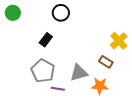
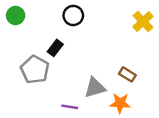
yellow cross: (119, 41) -> (143, 21), moved
gray pentagon: (43, 71) -> (35, 70), moved

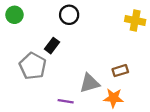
yellow cross: (143, 21) -> (135, 20), turned -36
brown rectangle: (127, 74) -> (120, 71), turned -49

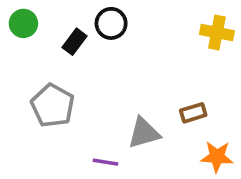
black rectangle: (52, 46) -> (75, 42), moved
orange star: (113, 98) -> (217, 157), moved

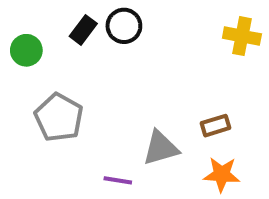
green circle: (23, 23) -> (26, 50), moved
black rectangle: (75, 42) -> (83, 30), moved
orange star: (217, 157) -> (222, 174), moved

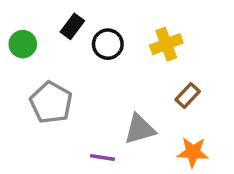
black circle: (124, 26) -> (108, 44), moved
yellow cross: (242, 36) -> (166, 44), moved, turned -32
brown rectangle: (216, 126) -> (188, 96), moved, turned -30

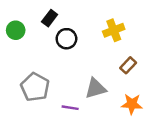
black circle: (108, 44) -> (66, 39), moved
gray pentagon: (51, 103) -> (35, 87), moved

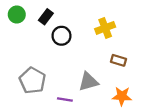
green circle: (16, 30) -> (17, 15), moved
brown rectangle: (128, 65) -> (119, 60), turned 64

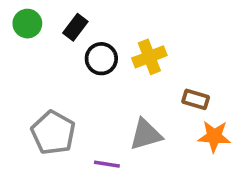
yellow cross: (105, 28) -> (149, 57), moved
orange star: (122, 96) -> (214, 136), moved

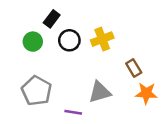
green circle: (27, 24) -> (33, 42), moved
brown rectangle: (196, 99) -> (134, 68), turned 42

